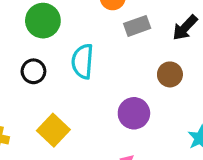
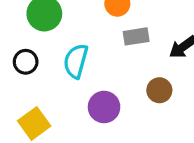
purple circle: (134, 113) -> (104, 107), moved

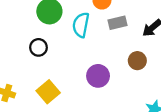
cyan semicircle: (76, 61) -> (81, 25), moved

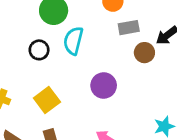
cyan semicircle: (81, 25) -> (73, 41), moved
brown circle: (137, 61) -> (144, 53), moved

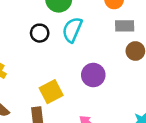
yellow square: (47, 100) -> (51, 92), moved

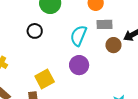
cyan semicircle: (72, 30) -> (79, 36), moved

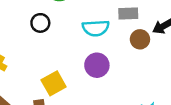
cyan semicircle: (79, 36) -> (96, 28), turned -115

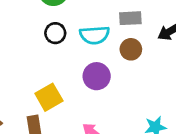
black circle: (40, 23) -> (55, 33), moved
brown circle: (140, 39) -> (131, 49), moved

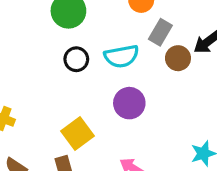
gray rectangle: (130, 18) -> (160, 32), turned -50
brown circle: (131, 49) -> (178, 58), moved

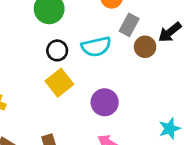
purple circle: (129, 103) -> (105, 102), moved
yellow square: (78, 134) -> (59, 83), moved

